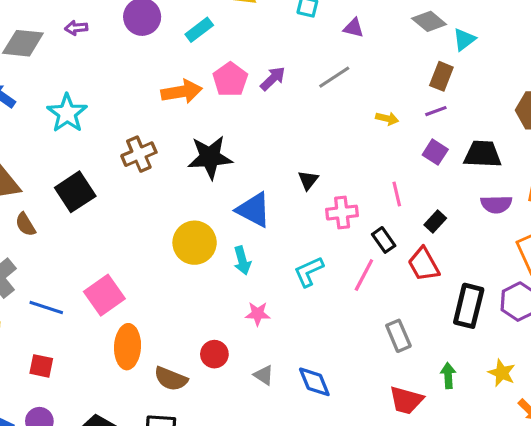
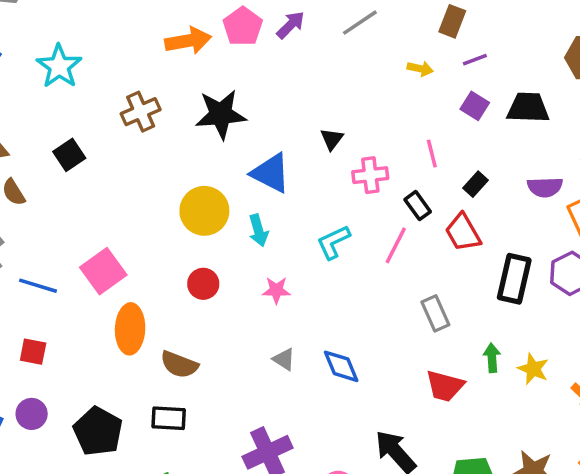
brown rectangle: (441, 76) -> (452, 21), moved
black square: (75, 192) -> (69, 155), size x0.7
purple semicircle: (496, 204) -> (545, 187), moved
red circle: (214, 354) -> (203, 284), moved
yellow star: (502, 373) -> (533, 369), moved

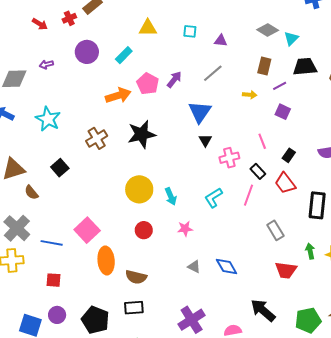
black trapezoid: (528, 108) -> (305, 67), moved
blue triangle: (271, 173) -> (200, 112), moved, turned 45

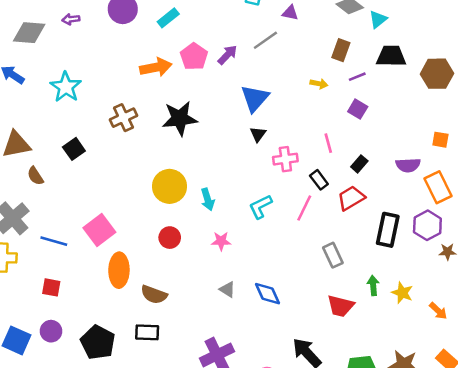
gray line: (213, 73) -> (265, 40), moved
red trapezoid: (285, 183) -> (351, 198), turned 90

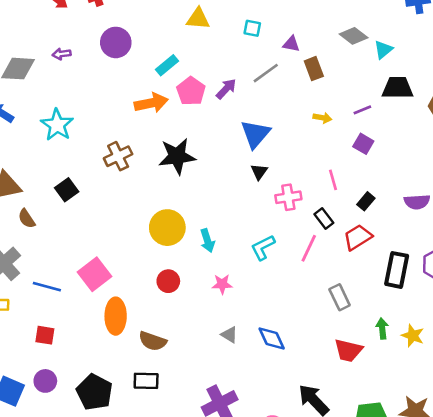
cyan rectangle: (168, 18) -> (167, 65), moved
brown rectangle: (341, 50) -> (314, 69), moved, turned -40

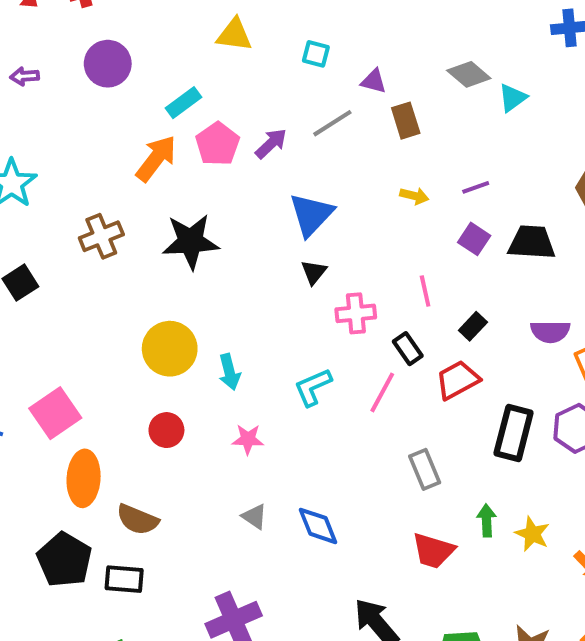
black trapezoid: (398, 88) -> (532, 242), moved
orange arrow: (151, 103) -> (156, 158), turned -44
black pentagon: (94, 392) -> (64, 560), moved

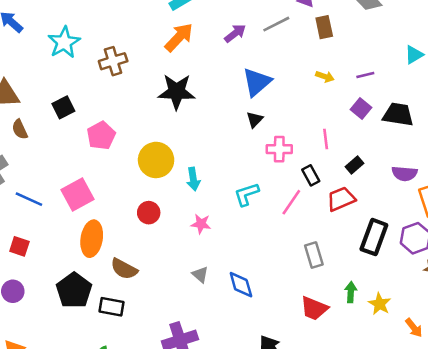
cyan triangle: (513, 98) -> (414, 55), moved
pink pentagon: (217, 144) -> (101, 135), moved
orange arrow: (156, 158) -> (179, 37), moved
brown cross: (101, 236) -> (113, 61), moved

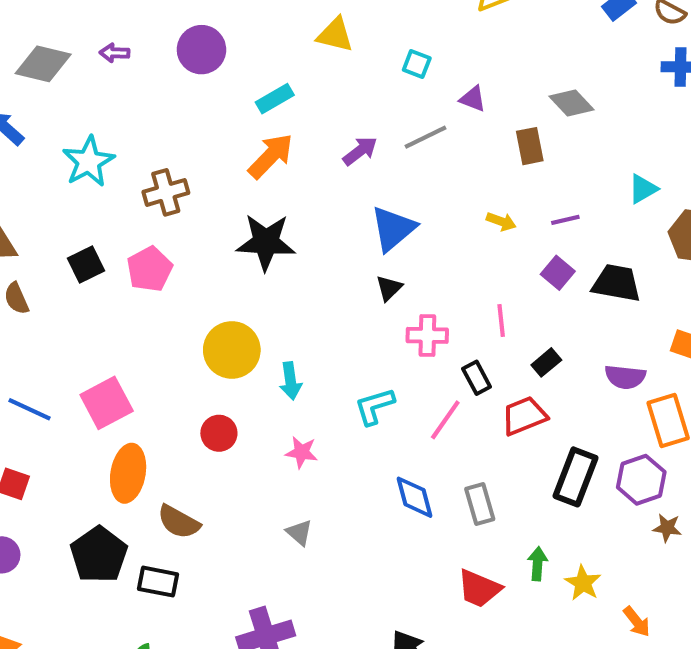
brown rectangle: (324, 27) -> (530, 146), moved
pink pentagon: (101, 135) -> (150, 269), moved
blue diamond: (241, 285) -> (414, 497), moved

